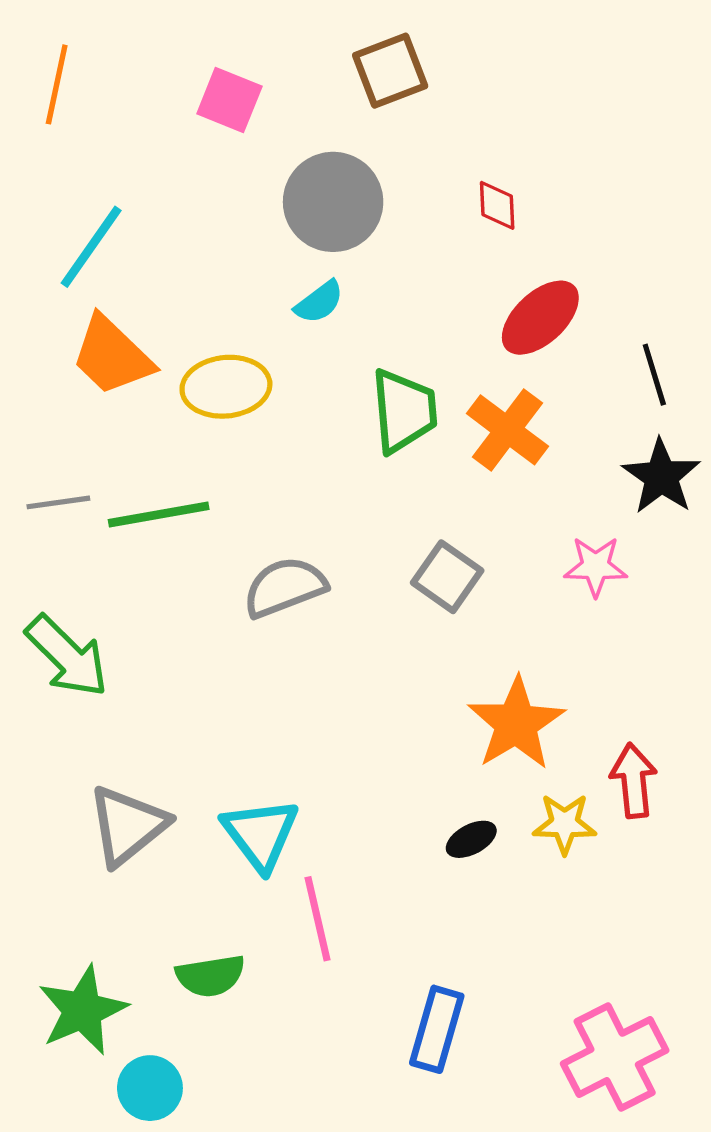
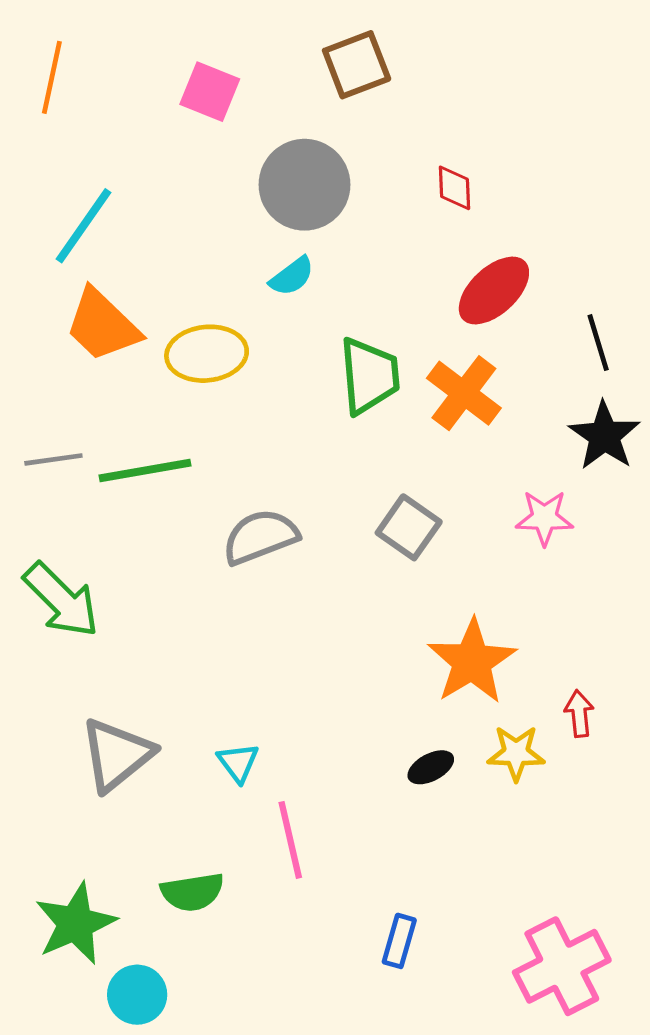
red arrow: (634, 781) -> (579, 714), size x0.7
cyan triangle: (260, 834) -> (238, 763), size x0.6
blue rectangle: (437, 1029) -> (399, 941), size x0.7

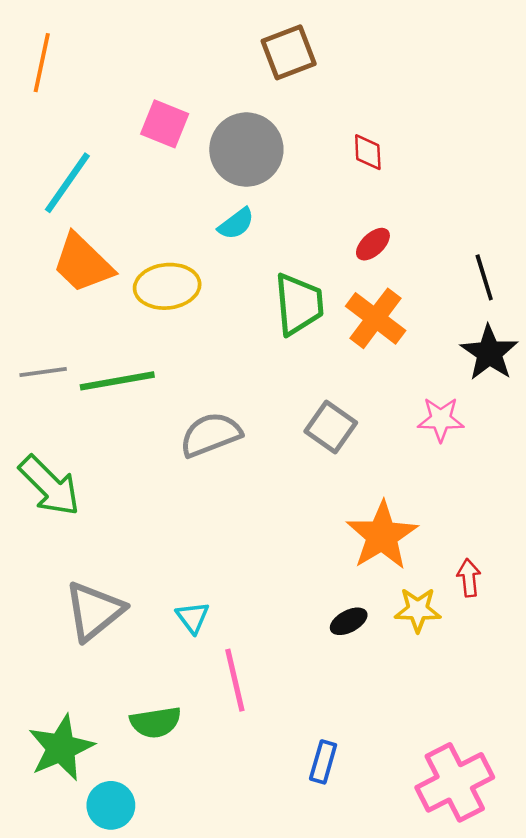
pink square: (210, 92) -> (165, 124), moved
red ellipse: (494, 291) -> (373, 244), moved, size x0.6

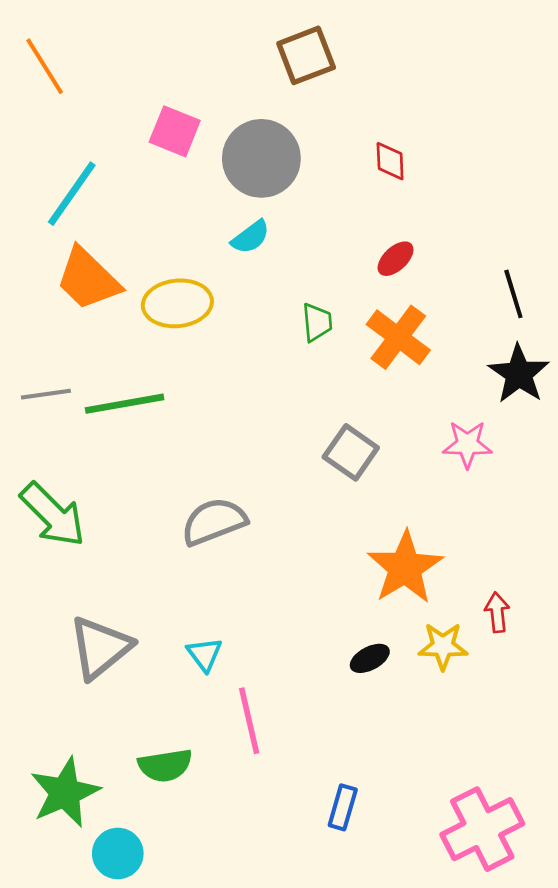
orange line: (42, 63) -> (45, 66), turned -44
green trapezoid: (299, 304) -> (317, 322), size x0.6
gray semicircle: (211, 435) -> (214, 522), moved

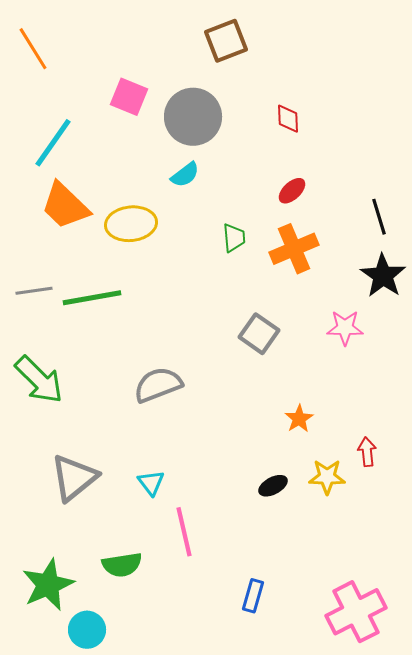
orange cross: (398, 337) -> (294, 249), turned 30
orange star: (405, 568) -> (299, 419), size x0.5

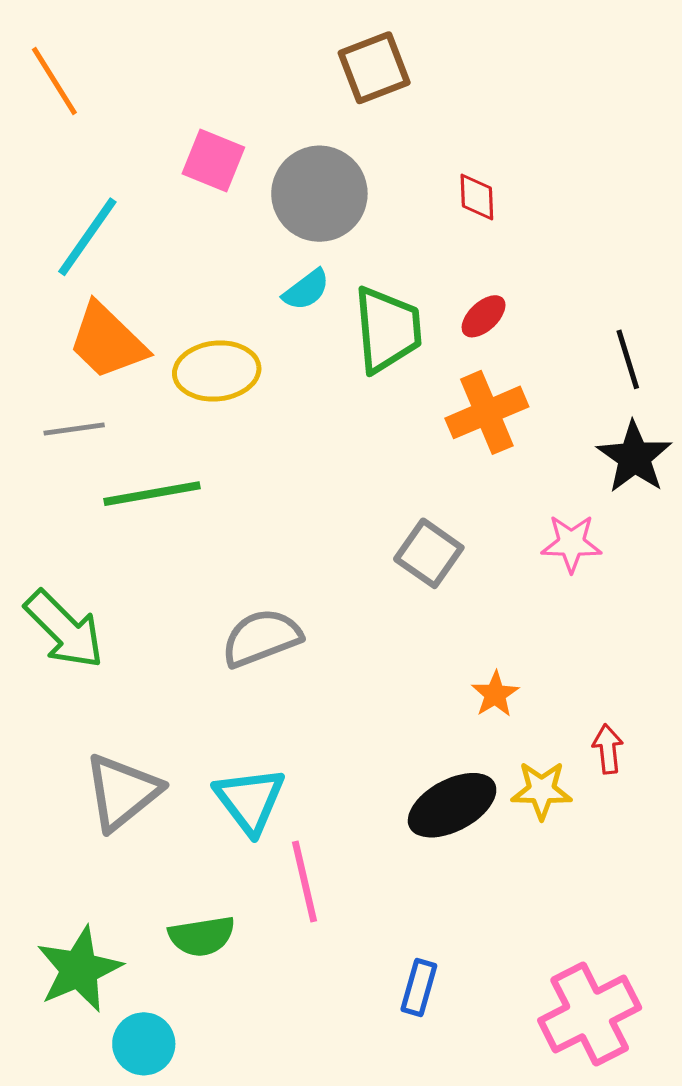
green trapezoid: (234, 238) -> (387, 330), moved, size x1.8
gray line: (34, 291) -> (74, 429), moved
cyan triangle: (151, 483) -> (250, 800), size x1.6
black ellipse: (273, 486) -> (452, 805), size x1.8

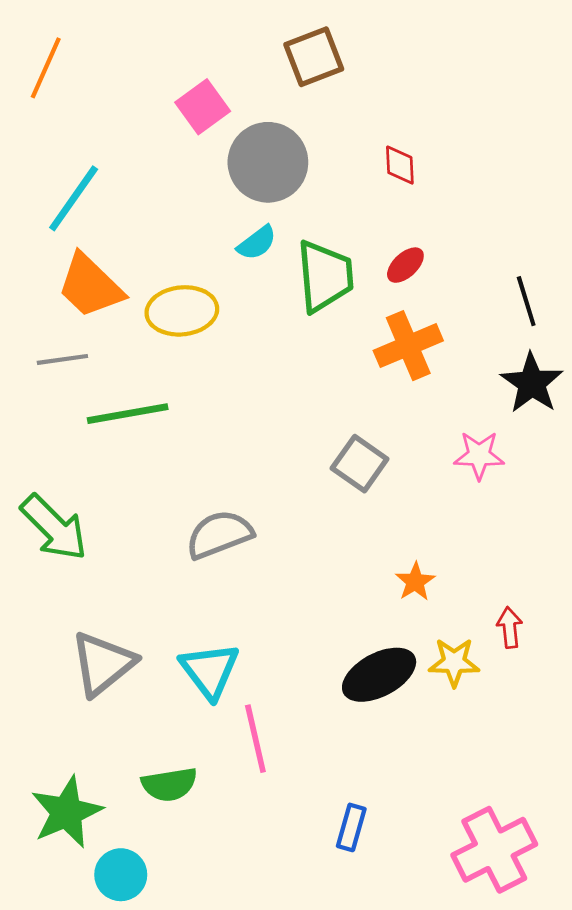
orange line: (54, 81) -> (46, 68), turned 56
pink square: (213, 161) -> (203, 107), moved, turned 32

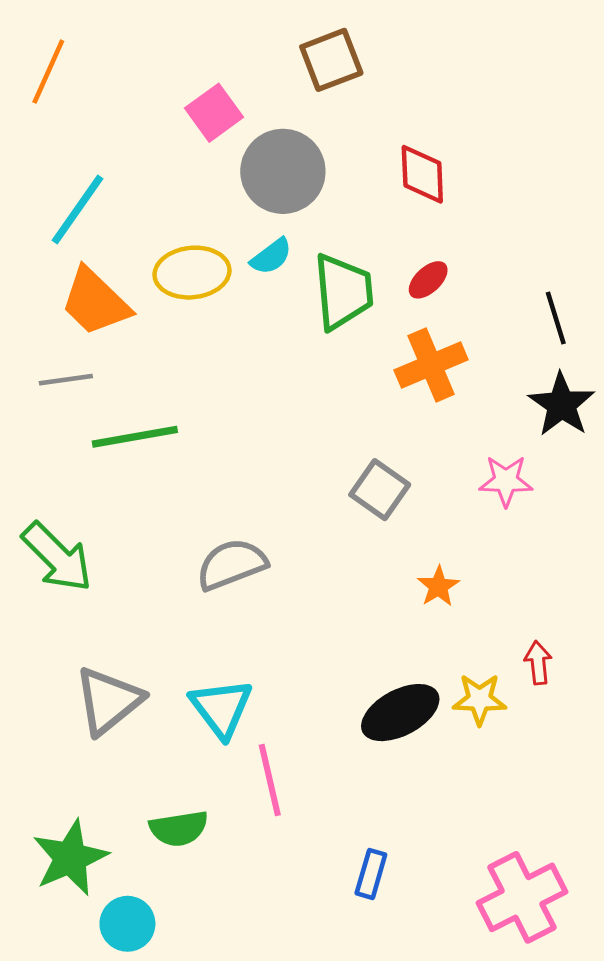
red diamond: (400, 165) -> (422, 174), size x1.4
yellow ellipse: (182, 311) -> (192, 273), moved
orange star: (415, 582) -> (438, 586), moved

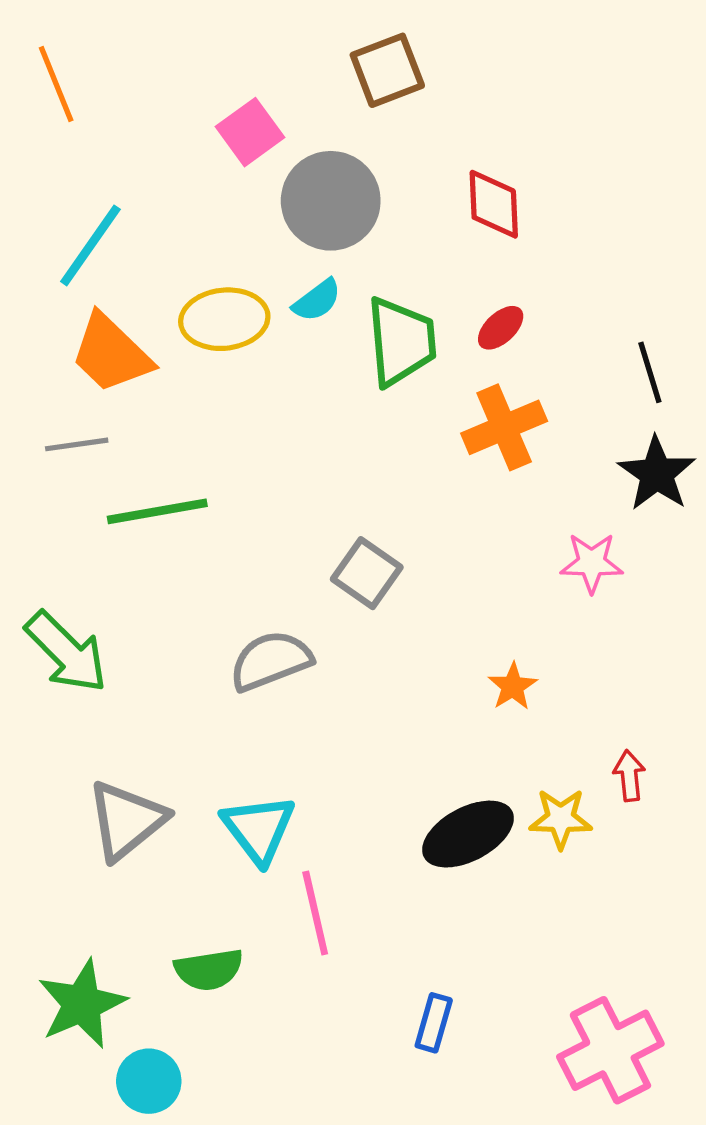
orange line: (48, 72) -> (56, 84), turned -46
gray square: (380, 490) -> (367, 573), moved

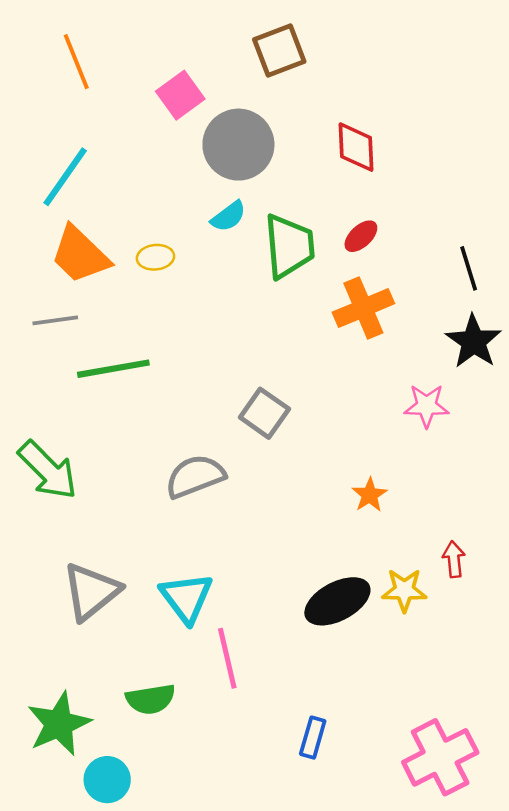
orange line: (56, 84) -> (76, 62), moved
yellow ellipse: (224, 319) -> (155, 257), moved, size x0.6

